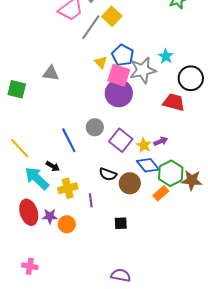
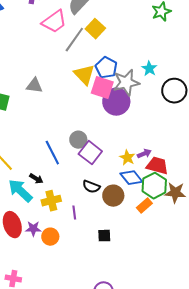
yellow triangle: (101, 62) -> (84, 75), size x1.6
purple circle: (119, 93) -> (116, 102), moved
red trapezoid: (174, 102) -> (157, 166), moved
purple square: (121, 140) -> (90, 153), moved

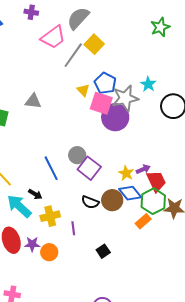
yellow triangle: (84, 75) -> (83, 90), size x0.6
red trapezoid: (157, 166) -> (156, 181), turned 50
brown circle: (113, 196) -> (112, 200), moved
black square: (104, 236) -> (103, 251), turned -32

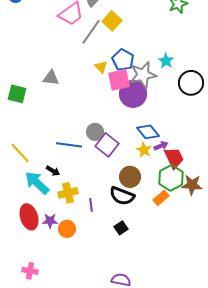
pink square: (101, 103) -> (119, 80), turned -30
blue line: (51, 168) -> (69, 145), turned -55
blue diamond: (130, 193) -> (148, 132), moved
black semicircle: (90, 202) -> (122, 196), moved, size x1.4

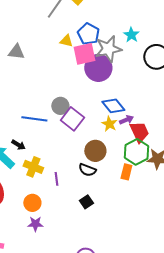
yellow triangle: (101, 67) -> (66, 41), turned -32
yellow cross: (68, 193) -> (33, 167), turned 36
black semicircle: (122, 196) -> (87, 170), size x0.7
orange rectangle: (161, 198) -> (126, 172), turned -35
purple star: (50, 221) -> (35, 224), moved

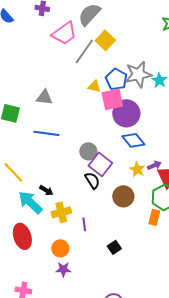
gray star: (108, 49) -> (138, 74), moved
blue diamond: (113, 106) -> (133, 140), moved
blue line: (34, 119) -> (46, 133), moved
yellow cross: (33, 167) -> (61, 212), turned -36
black semicircle: (87, 170) -> (92, 180), moved, turned -144

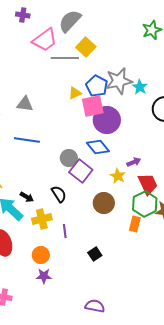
gray line: (84, 51) -> (65, 58), turned 56
yellow triangle: (94, 86) -> (75, 93), turned -40
blue diamond: (133, 140) -> (98, 147), moved
purple arrow: (154, 165) -> (134, 162), moved
black semicircle: (92, 180) -> (59, 194), moved

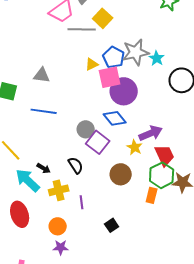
purple arrow: (134, 162) -> (151, 133), size x1.6

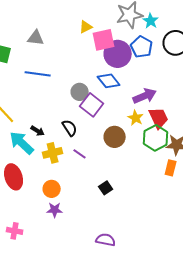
blue pentagon: (114, 57) -> (142, 47), moved
yellow star: (135, 147) -> (136, 118), moved
orange rectangle: (152, 195) -> (171, 168), moved
purple line: (82, 202) -> (80, 154), moved, turned -48

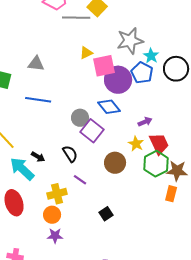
cyan star: (151, 21) -> (151, 56), moved
purple arrow: (145, 96) -> (145, 122), size x0.6
yellow cross: (53, 153) -> (57, 194), moved

